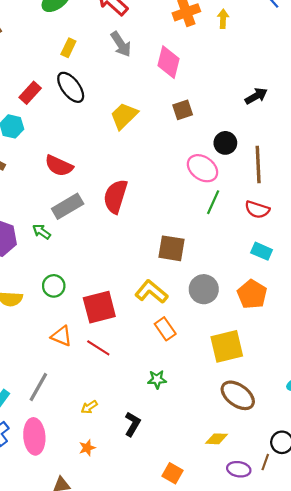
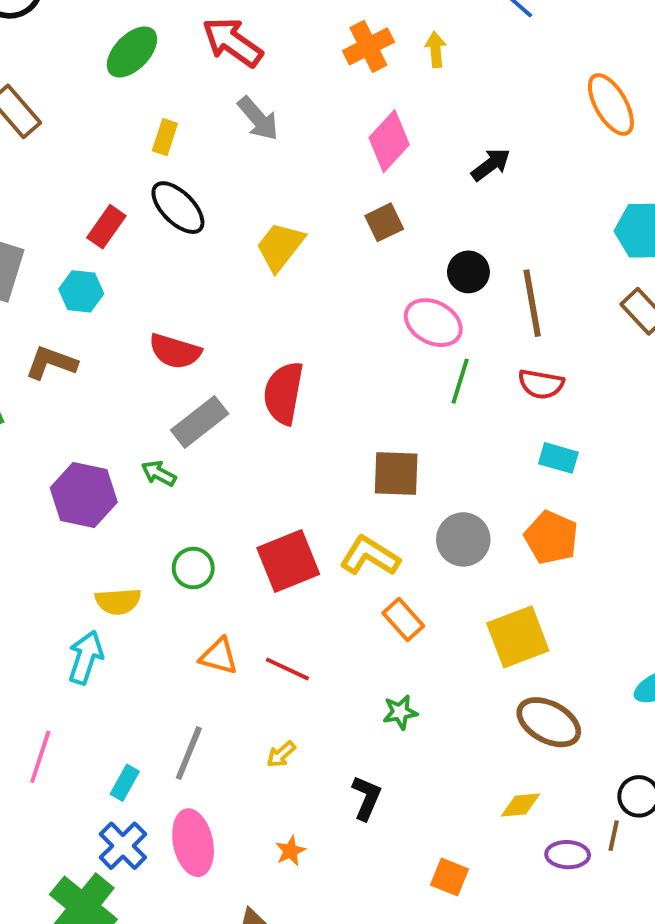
pink diamond: (168, 62) -> (389, 141), moved, turned 36
black arrow: (256, 96) -> (491, 164), moved
red square: (99, 307) -> (288, 561), moved
yellow arrow: (89, 407) -> (281, 754), moved

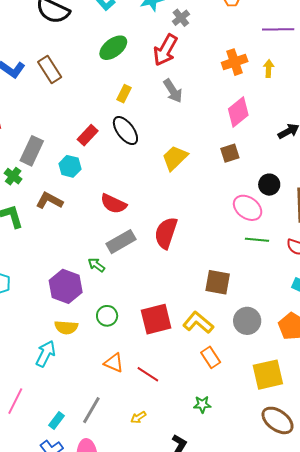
red arrow: (232, 42) -> (165, 50), turned -104
green line: (460, 381) -> (257, 240), turned 70
purple hexagon: (84, 495) -> (66, 286), moved

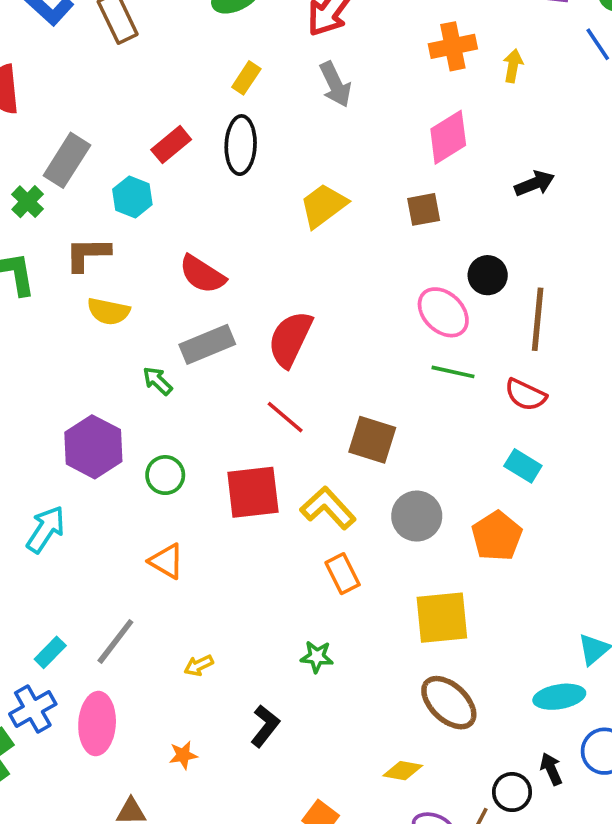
black ellipse: (125, 131) -> (241, 145), turned 32
brown L-shape: (49, 201) -> (88, 254), turned -36
purple hexagon: (66, 286) -> (93, 447), moved
yellow semicircle: (66, 327) -> (109, 311), moved
red line: (148, 374) -> (285, 417), moved

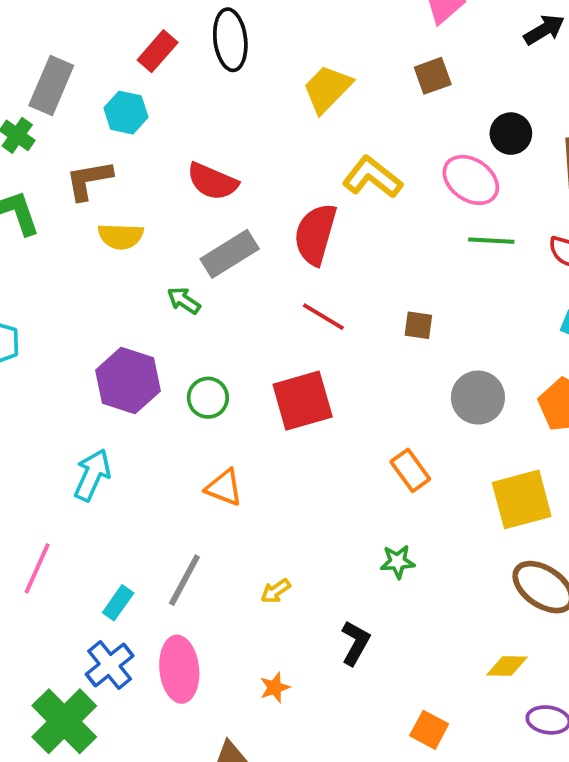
brown square: (372, 440) -> (418, 325), size x0.6
yellow L-shape: (328, 508) -> (372, 177), moved

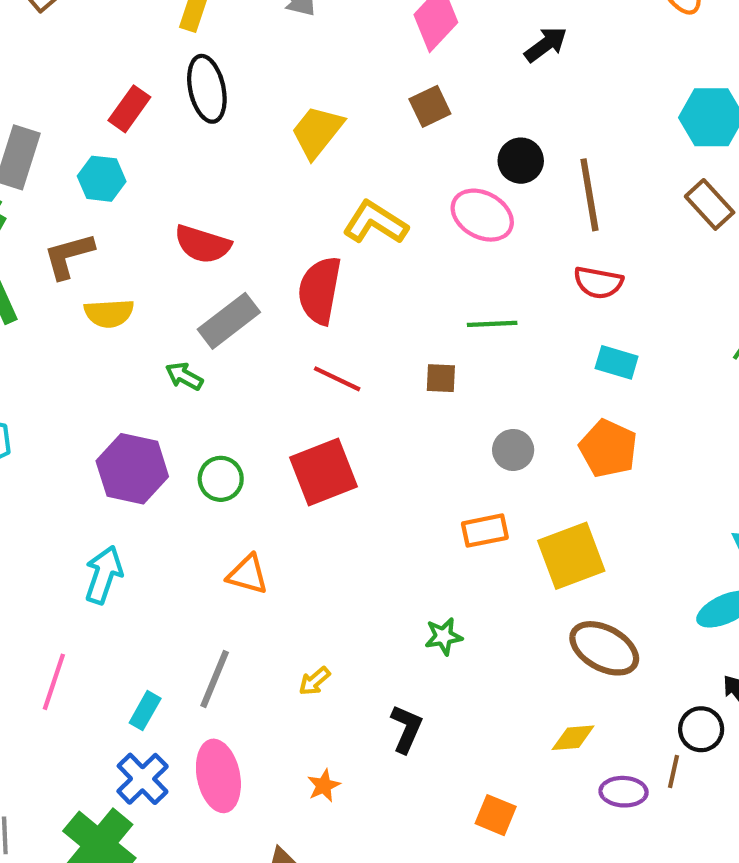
green line: (491, 241) -> (492, 324), moved
gray circle: (478, 398) -> (513, 450), size x0.7
orange rectangle: (410, 470) -> (485, 531), moved, turned -60

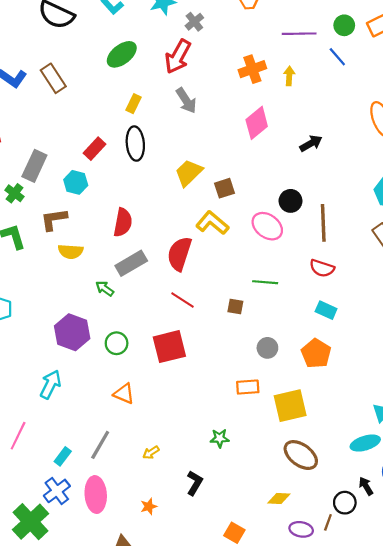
brown square: (430, 106) -> (225, 188), moved
red semicircle: (203, 244) -> (123, 222), turned -104

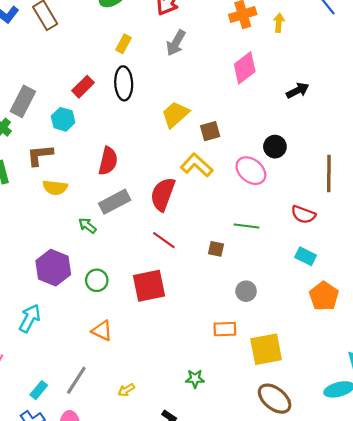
gray arrow: (186, 101) -> (176, 43), turned 60
brown line: (323, 223) -> (329, 173), moved
orange pentagon: (316, 353) -> (324, 296), moved

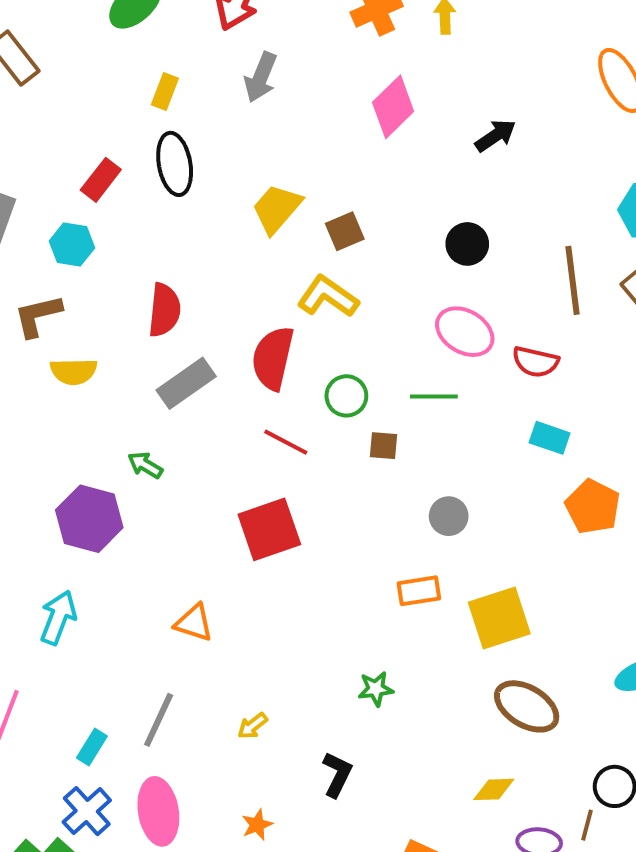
pink ellipse: (251, 171) -> (465, 332), moved
green arrow: (87, 226) -> (145, 465), moved
green circle: (97, 280) -> (346, 396), moved

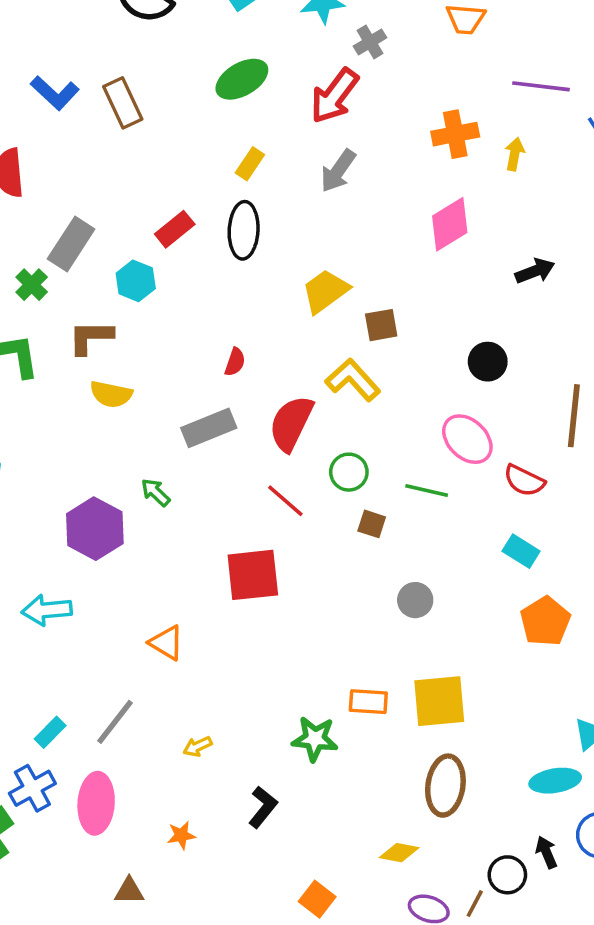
red semicircle: (164, 310) -> (235, 362), moved, size x0.6
orange rectangle: (419, 591) -> (368, 702), moved
cyan arrow: (58, 617) -> (47, 610), turned -129
green star: (376, 689) -> (315, 739), size x1.4
brown ellipse: (527, 706) -> (445, 786), turned 54

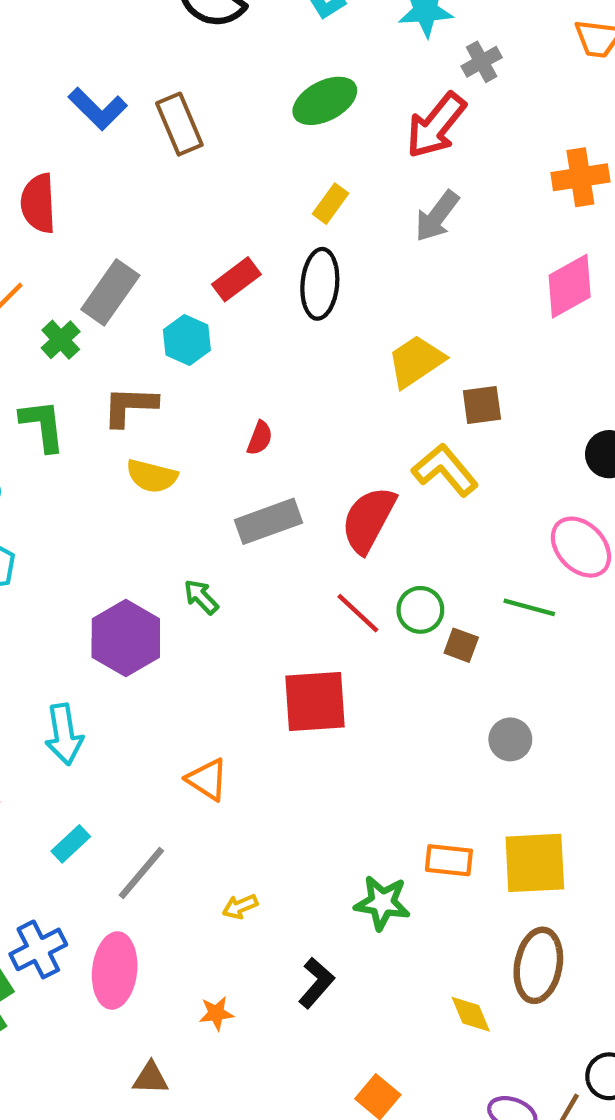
red semicircle: (235, 362) -> (260, 438), moved
green circle: (349, 472) -> (420, 610), moved
cyan arrow: (47, 610) -> (64, 734), turned -96
cyan rectangle: (50, 732) -> (71, 844), moved
yellow diamond: (399, 853) -> (471, 1014), moved, turned 54

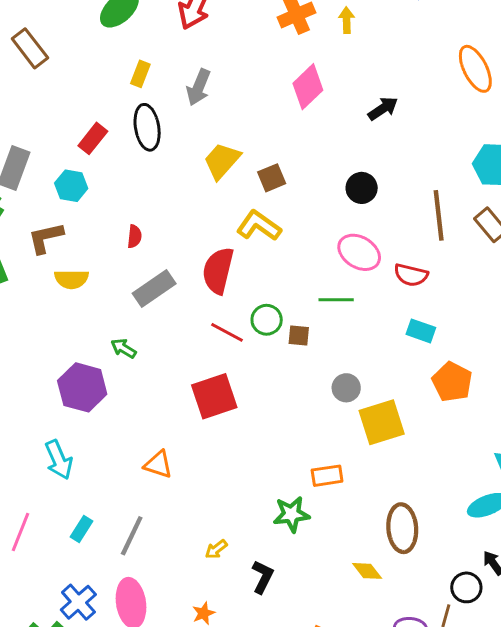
gray arrow: (437, 216) -> (199, 87), moved
yellow square: (535, 863) -> (382, 422), moved
yellow arrow: (240, 906) -> (216, 549), moved

